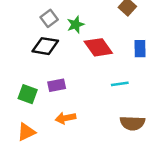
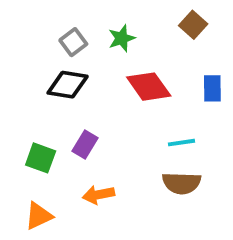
green star: (76, 25) -> (122, 38), moved
purple rectangle: (57, 85) -> (85, 144), turned -48
brown semicircle: (132, 123) -> (181, 183), moved

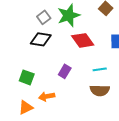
green star: (122, 38) -> (69, 15), size x1.6
purple rectangle: (85, 144) -> (65, 71), moved
orange arrow: (98, 195) -> (47, 96), moved

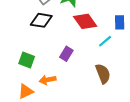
cyan line: (100, 69) -> (105, 41), moved, turned -32
brown semicircle: (100, 90) -> (103, 74), turned -114

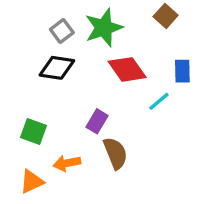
brown semicircle: (103, 74) -> (115, 153), moved

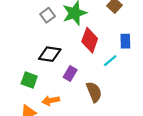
black diamond: (57, 68) -> (50, 54), moved
red diamond: (127, 69) -> (90, 40), turned 55
brown semicircle: (115, 153) -> (94, 92), moved

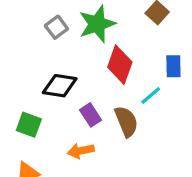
purple rectangle: (70, 74) -> (91, 115), turned -64
brown semicircle: (94, 92) -> (126, 121), moved
orange arrow: (51, 101) -> (81, 151), moved

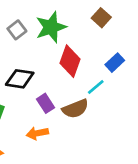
blue rectangle: (173, 66) -> (115, 63), turned 48
brown semicircle: (126, 121) -> (75, 109), turned 90

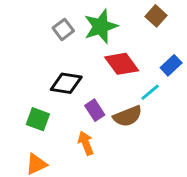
red diamond: (70, 61) -> (122, 64), turned -56
orange arrow: (37, 133) -> (86, 143), turned 80

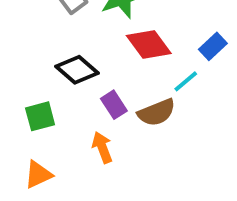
black diamond: (66, 83) -> (77, 70), turned 32
green square: (38, 119) -> (40, 116), turned -35

